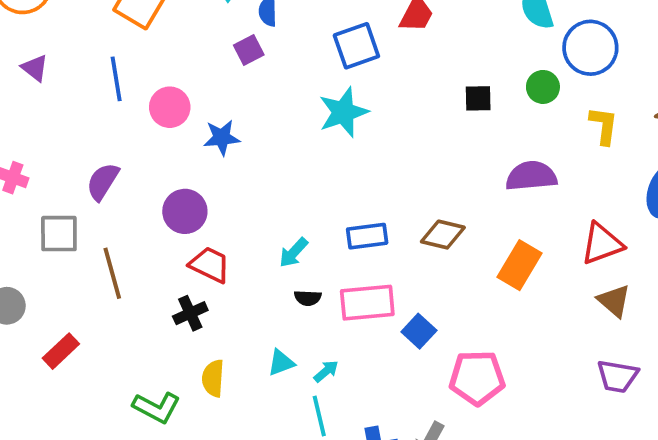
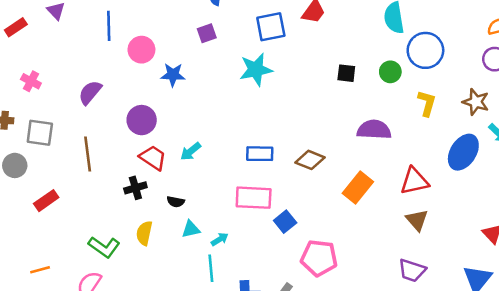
purple square: (249, 50) -> (207, 33), moved
gray square: (59, 234) -> (40, 133), moved
cyan arrow: (294, 253) -> (191, 151), moved
black semicircle: (308, 298) -> (176, 202), moved

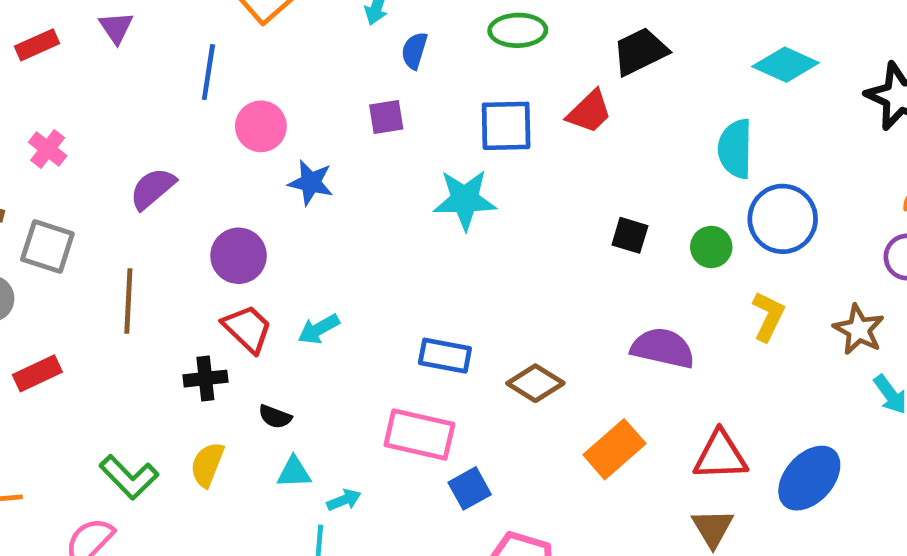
blue ellipse: (463, 152) -> (809, 478), moved

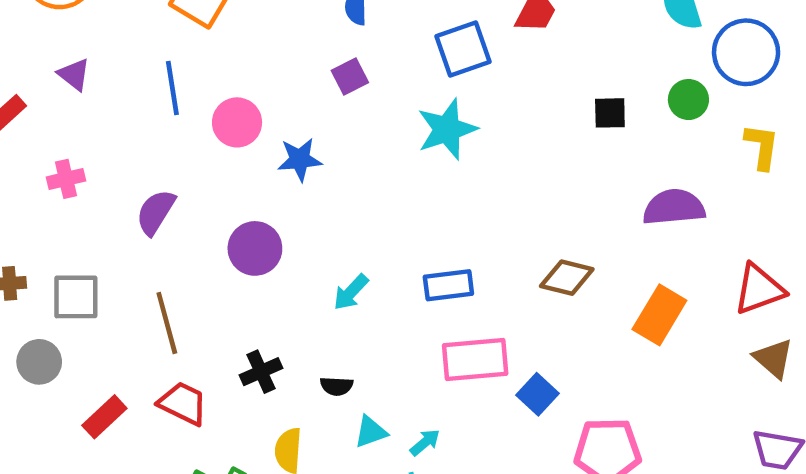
pink cross: (48, 149) -> (66, 179), moved, turned -33
red trapezoid: (247, 329) -> (183, 403), moved
blue rectangle: (445, 356) -> (448, 285), moved

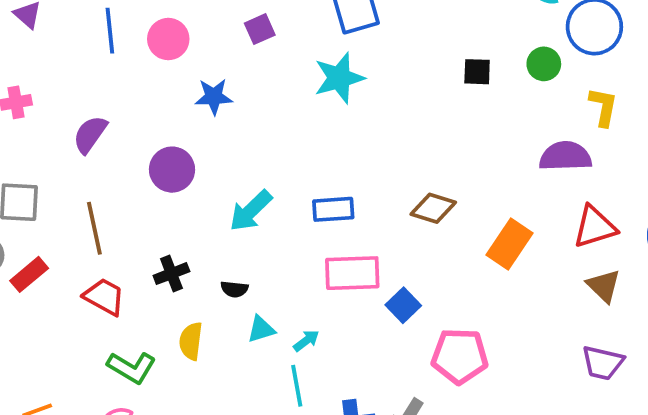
pink circle: (237, 122) -> (168, 39), moved
purple semicircle: (674, 207) -> (565, 156), moved
cyan arrow: (351, 292) -> (251, 211), size x1.4
red rectangle: (104, 417) -> (29, 274), moved

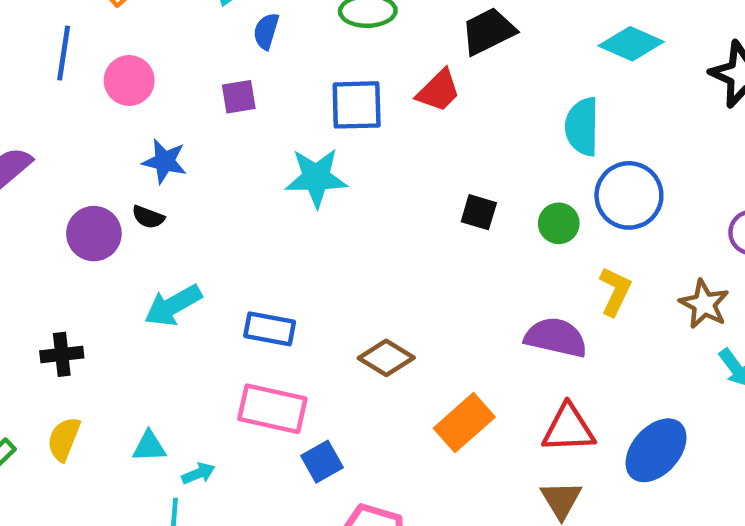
black semicircle: (234, 289) -> (148, 217), moved

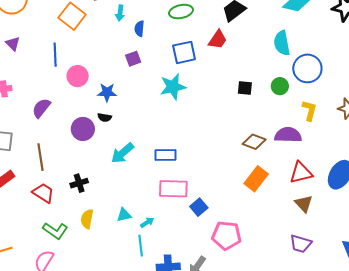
pink circle: (129, 80) -> (78, 76), moved
brown diamond: (386, 358) -> (254, 142), moved

